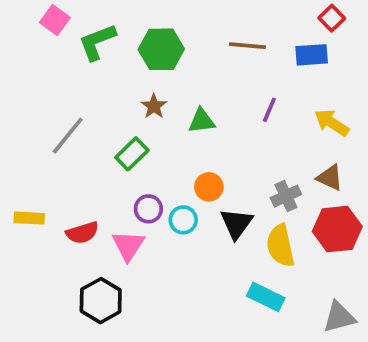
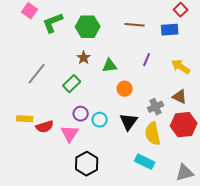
orange circle: (209, 187) -> (125, 89), moved
yellow rectangle: (29, 218) -> (25, 119), moved
black hexagon: (101, 301) -> (87, 164), moved

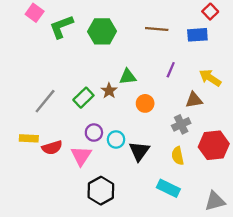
brown star: (84, 58) -> (109, 91), moved
gray line: (37, 74) -> (45, 101), moved
brown triangle: (180, 97) -> (194, 100), moved, turned -35
black triangle: (129, 122) -> (139, 151), moved
yellow semicircle: (153, 134) -> (178, 156), size x0.7

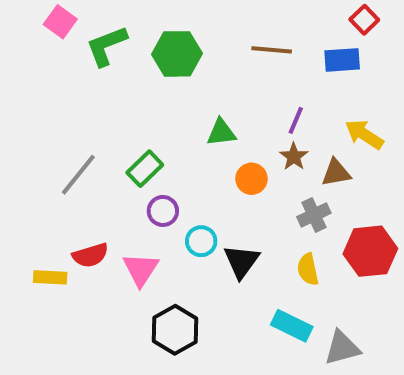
brown star: (109, 91) -> (294, 157), moved
purple circle: (94, 133) -> (163, 211), moved
yellow rectangle: (29, 138) -> (50, 277), moved
gray triangle: (215, 201) -> (342, 348), moved

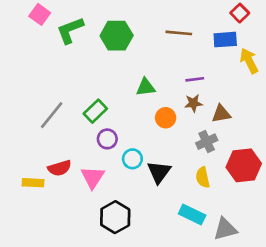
purple line: (296, 120) -> (195, 79), turned 60
yellow arrow: (364, 134) -> (249, 61), moved, turned 30
brown star: (294, 157) -> (193, 103), turned 30

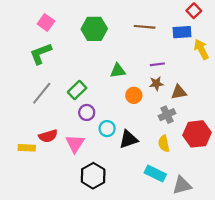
pink square: (40, 14) -> (46, 22), moved
green L-shape: (70, 30) -> (41, 54), moved
black triangle: (159, 172) -> (128, 139), turned 36

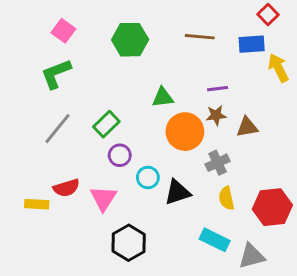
orange circle: (134, 95) -> (185, 132), size x1.6
gray cross: (167, 115) -> (218, 163), moved
red hexagon: (197, 134) -> (272, 207), moved

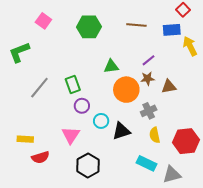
green L-shape: (56, 74) -> (19, 52), moved
purple line: (218, 89) -> (149, 60), turned -32
green rectangle: (106, 124) -> (73, 85), turned -66
red semicircle: (66, 188) -> (40, 157), moved

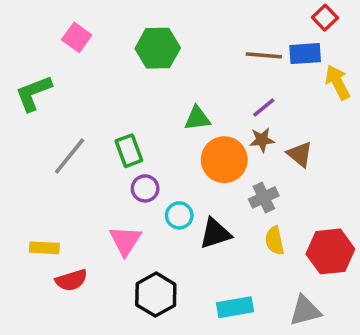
brown line: (136, 25) -> (264, 55), moved
brown triangle: (169, 87) -> (300, 154), turned 49
cyan rectangle: (147, 163) -> (235, 307), moved, turned -36

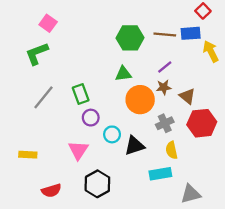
green hexagon: (158, 48) -> (130, 38), moved
green L-shape: (34, 93) -> (37, 54), moved
red hexagon: (330, 251) -> (202, 123), moved
red semicircle: (71, 280) -> (51, 191), moved
cyan rectangle: (235, 307) -> (160, 174), moved

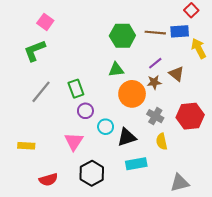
brown triangle: (187, 96) -> (176, 74), moved
gray cross: (165, 123) -> (155, 116), turned -35
cyan rectangle: (160, 174) -> (136, 164), moved

